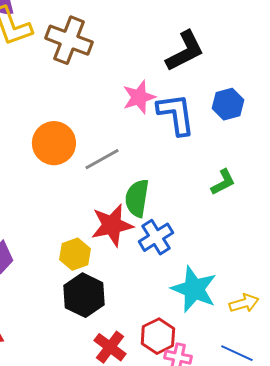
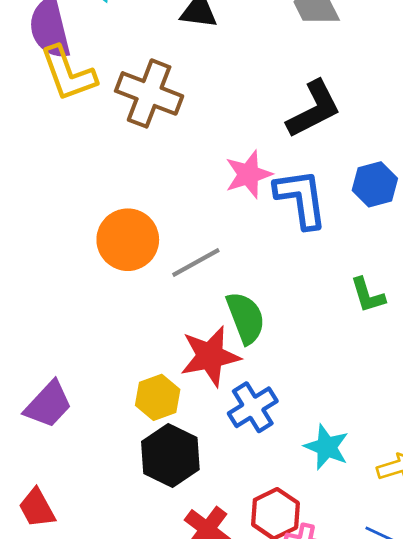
green L-shape: (223, 182) -> (368, 295), turned 100
green semicircle: (137, 198) -> (246, 318), turned 150
blue cross: (156, 237) -> (253, 407), moved
cyan star: (194, 289) -> (327, 447), size x0.7

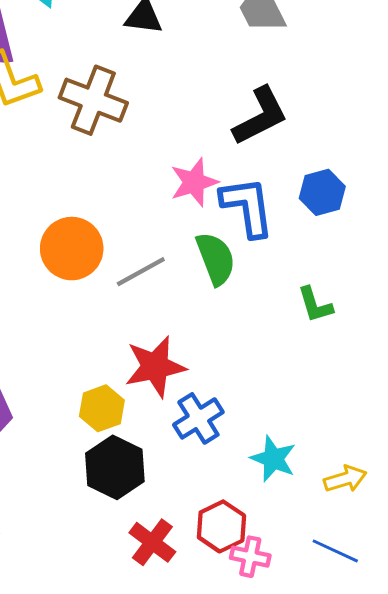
green semicircle: (246, 318) -> (216, 259), moved

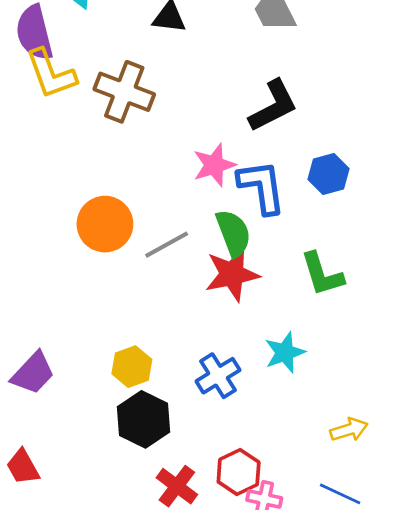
green L-shape: (315, 305) -> (322, 274), size x1.4
red star: (155, 367) -> (232, 274), moved
cyan star: (273, 459) -> (285, 353), moved, turned 30

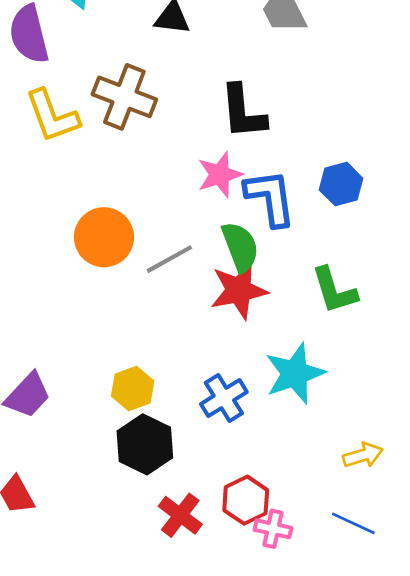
yellow L-shape: (51, 74) -> (52, 116), moved
black L-shape: (273, 106) -> (243, 112), moved, turned 112
cyan star: (285, 353) -> (295, 373), size x1.4

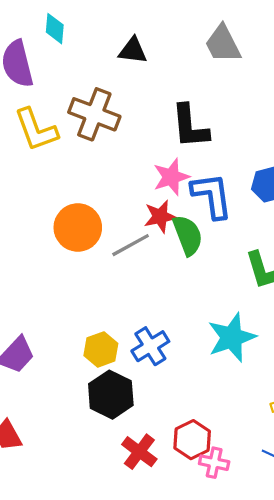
red star: (239, 290) -> (160, 217), moved, size x0.7
blue cross: (224, 398) -> (150, 346), moved

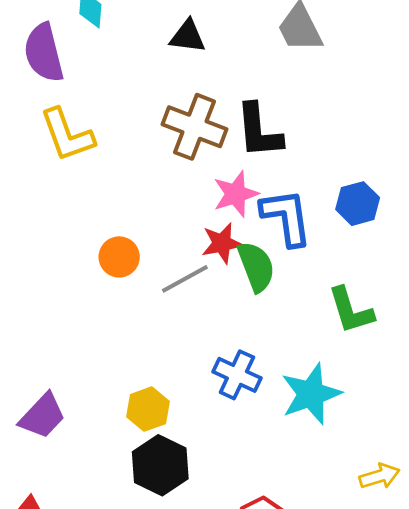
brown cross: (94, 114) -> (194, 127), moved
orange circle: (78, 227) -> (119, 257), size x0.7
blue cross: (150, 346) -> (237, 375), moved, turned -33

